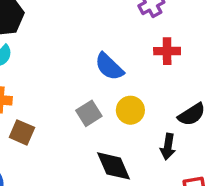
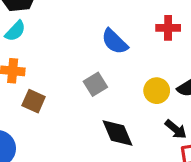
yellow circle: (130, 110) -> (157, 91), moved
black arrow: (168, 147) -> (176, 129), moved, turned -60

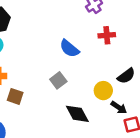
yellow circle: (157, 91) -> (103, 91), moved

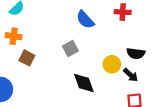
black semicircle: (126, 76) -> (136, 53), turned 36
black arrow: (119, 107) -> (131, 75), moved

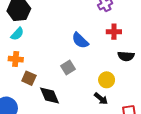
black semicircle: (136, 53) -> (126, 56), moved
black arrow: (131, 75) -> (101, 99), moved
black diamond: (84, 83) -> (50, 95), moved

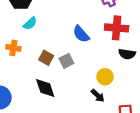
red cross: (114, 32) -> (117, 28), size x1.5
cyan semicircle: (17, 34) -> (30, 23), moved
brown square: (29, 78) -> (46, 58), moved

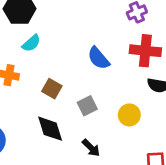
gray square: (66, 61) -> (87, 106), moved
black arrow: (98, 96) -> (91, 148), moved

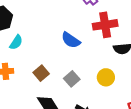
brown square: (52, 89) -> (41, 73), turned 35

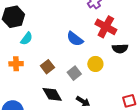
red cross: (105, 25) -> (106, 27), turned 35
yellow circle: (106, 77) -> (95, 64), moved

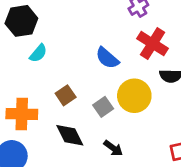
orange cross: (16, 64) -> (22, 114), moved, size x1.5
yellow circle: (95, 64) -> (134, 96), size x1.5

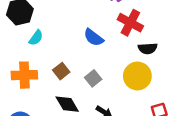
yellow circle: (134, 96) -> (137, 76), moved
orange cross: (22, 114) -> (24, 75), moved

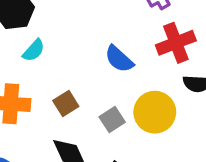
red cross: (130, 23) -> (176, 43), turned 35
yellow circle: (137, 76) -> (155, 112), moved

